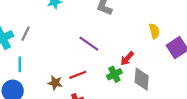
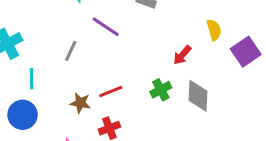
gray line: (25, 34) -> (71, 51), moved
purple line: (89, 44) -> (106, 27), moved
red arrow: (127, 58) -> (182, 55), moved

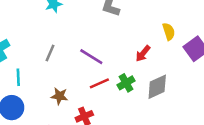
purple line: (106, 27) -> (91, 57), moved
red line: (111, 91) -> (99, 83), moved
gray diamond: (198, 96) -> (157, 87), turned 64

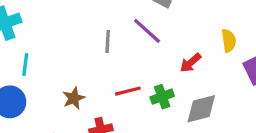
gray line: (50, 53) -> (108, 42), moved, turned -30
purple line: (91, 57) -> (147, 31), moved
brown star: (59, 96) -> (74, 98), turned 30

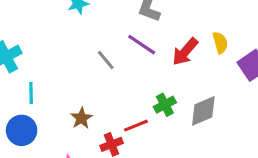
gray line: (108, 42) -> (106, 60), turned -35
red arrow: (191, 63) -> (185, 52), moved, size x1.4
red line: (128, 91) -> (136, 126), moved

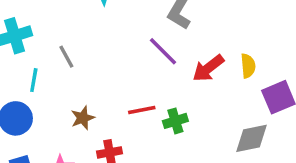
gray line: (106, 60) -> (66, 57), moved
gray diamond: (203, 111) -> (252, 138), moved
red line: (136, 126) -> (142, 110), moved

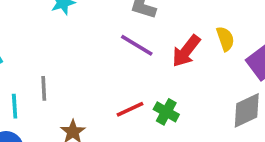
gray line: (66, 57) -> (44, 88), moved, turned 40
green cross: (175, 121) -> (166, 112), turned -30

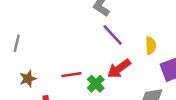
purple line: (137, 45) -> (113, 35), moved
red arrow: (186, 51) -> (119, 69), moved

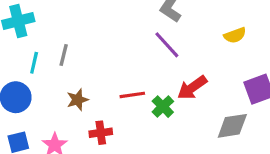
purple line: (113, 35) -> (167, 45), moved
yellow semicircle: (151, 46) -> (235, 35), moved, turned 72

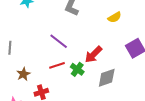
purple line: (167, 45) -> (59, 41), moved
gray diamond: (232, 126) -> (107, 78), moved

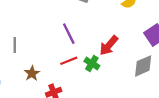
purple line: (59, 41) -> (69, 34), turned 30
gray diamond: (107, 78) -> (143, 66), moved

